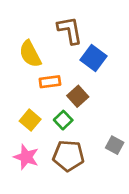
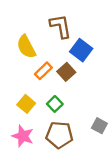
orange rectangle: (50, 82) -> (43, 71), turned -36
brown square: (78, 96) -> (66, 72), moved

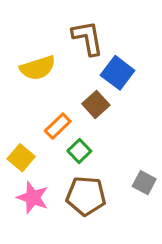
yellow semicircle: (26, 47) -> (38, 68), turned -80
orange rectangle: (43, 71) -> (58, 126), moved
yellow square: (26, 104) -> (21, 158), moved

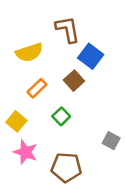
orange rectangle: (58, 126) -> (37, 88), moved
brown pentagon: (86, 196) -> (66, 167), moved

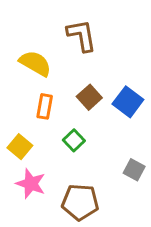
yellow semicircle: (29, 52) -> (35, 63), turned -132
blue square: (91, 56) -> (128, 102), moved
orange rectangle: (37, 88) -> (45, 106), turned -36

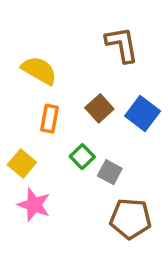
brown L-shape: (82, 35) -> (122, 45), moved
gray square: (134, 170) -> (110, 172), moved
brown pentagon: (80, 202) -> (130, 219), moved

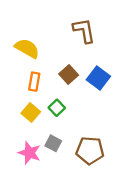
yellow square: (22, 163) -> (31, 112), moved
gray square: (110, 172) -> (53, 143), moved
pink star: (34, 205) -> (29, 153), moved

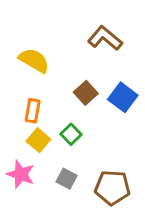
brown L-shape: (84, 31) -> (105, 38), turned -40
orange rectangle: (34, 82) -> (33, 111), moved
pink star: (29, 153) -> (21, 174), moved

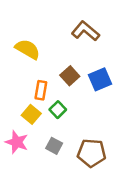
blue square: (123, 97) -> (100, 79), turned 30
orange rectangle: (33, 111) -> (41, 90), moved

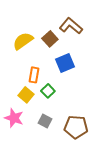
yellow semicircle: (28, 49) -> (23, 41), turned -65
brown square: (70, 76) -> (50, 39), moved
blue square: (100, 79) -> (65, 63), moved

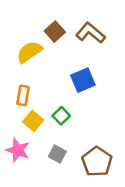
brown square: (50, 39) -> (55, 32), moved
orange rectangle: (34, 75) -> (23, 95), moved
brown pentagon: (76, 127) -> (97, 162), turned 30

